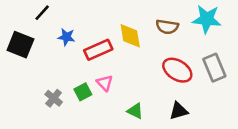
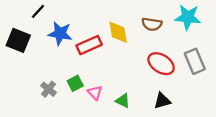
blue star: (66, 37) -> (60, 33), size x1.5
pink triangle: (105, 83) -> (95, 93), moved

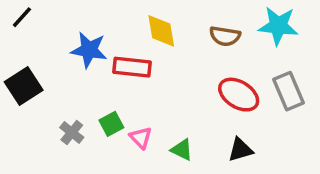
black line: (38, 11) -> (22, 17), moved
yellow diamond: (118, 32) -> (161, 31), moved
black square: (18, 40) -> (24, 86), moved, turned 35
red rectangle: (89, 45) -> (132, 67), turned 30

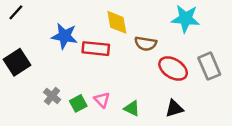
cyan star: (278, 26) -> (186, 19), moved
brown semicircle: (225, 36) -> (146, 44), moved
green square: (111, 124) -> (78, 103), moved

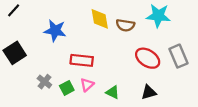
brown semicircle: (146, 44) -> (125, 25), moved
red rectangle: (96, 49) -> (82, 60), moved
pink triangle: (102, 100) -> (87, 85), turned 32

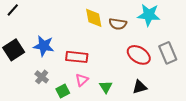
blue star: (55, 31) -> (44, 46), moved
green square: (67, 88) -> (63, 91), moved
green triangle: (113, 92) -> (106, 87), turned 32

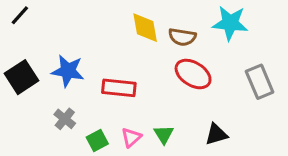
red ellipse: (139, 55) -> (193, 74), moved
pink triangle: (82, 80) -> (131, 137), moved

